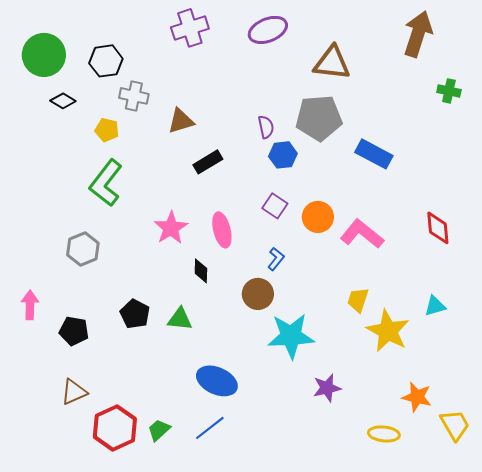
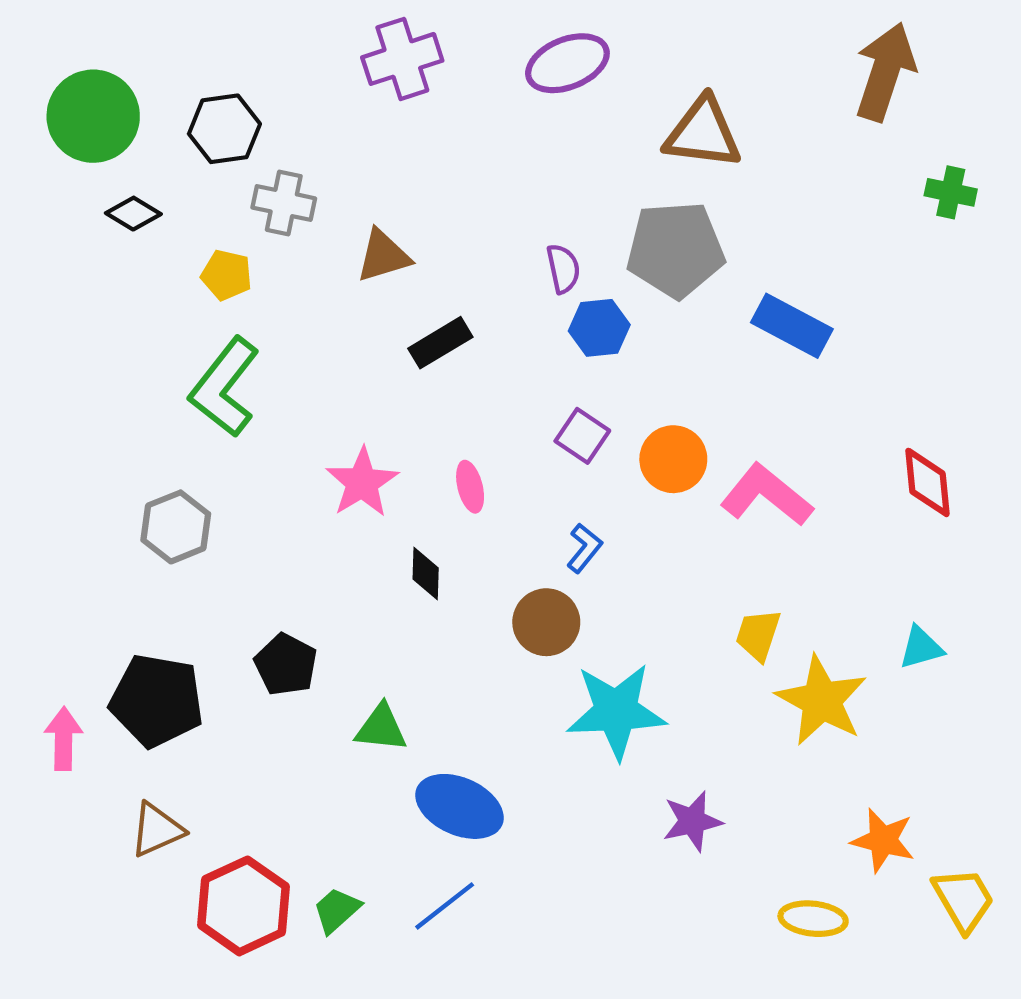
pink ellipse: (222, 230) -> (470, 487), size x0.7
pink arrow: (30, 305) -> (64, 739), moved
green triangle: (180, 319) -> (381, 728), moved
black pentagon: (74, 331) -> (157, 701), size x1.5

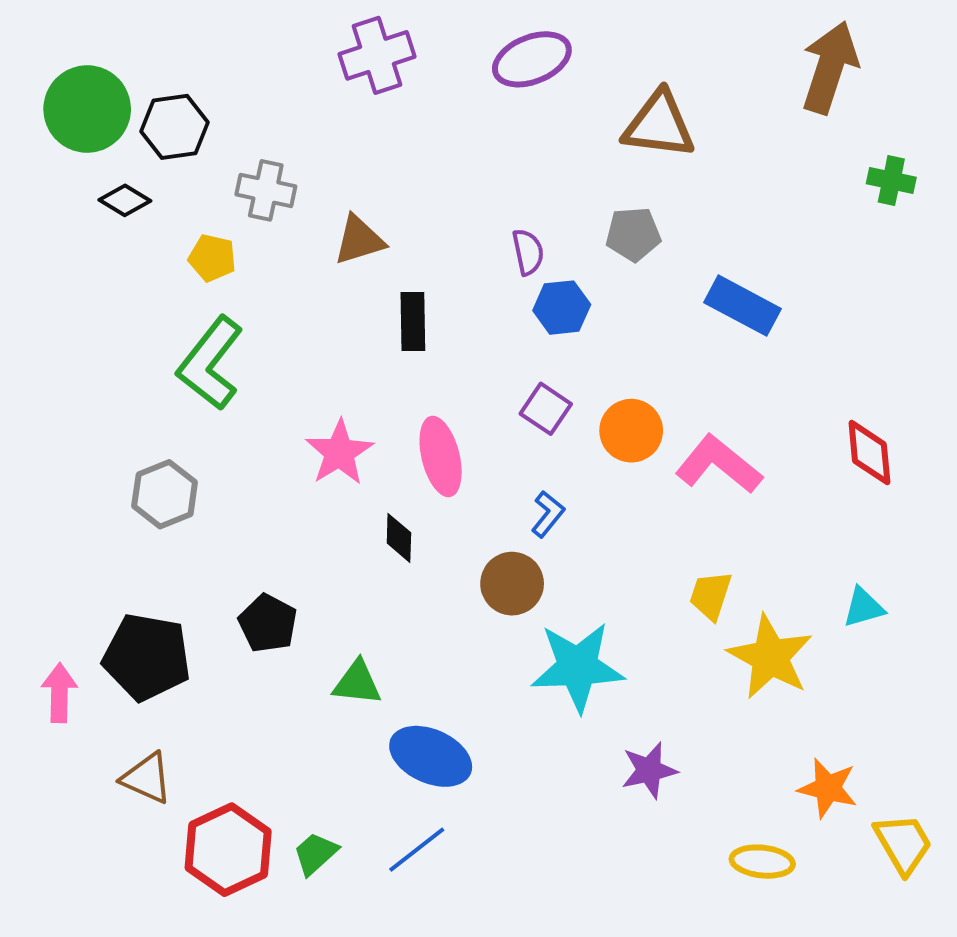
black hexagon: (224, 129) -> (175, 127), moved
gray pentagon: (675, 250) -> (633, 234), size x0.6
black rectangle: (440, 343) -> (413, 321), turned -60
pink ellipse: (470, 487) -> (441, 456), size x1.6
brown triangle: (157, 830) -> (147, 778), turned 48

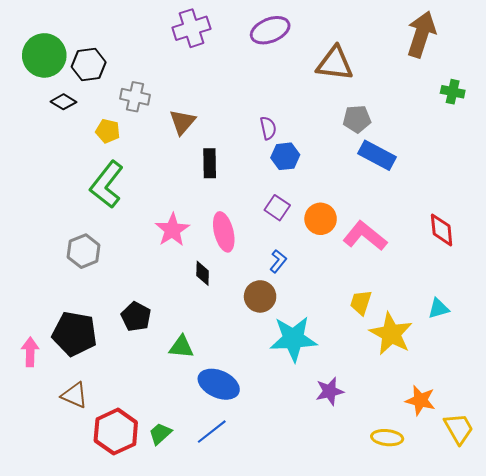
gray pentagon: (633, 234) -> (357, 119), moved
brown triangle: (359, 240) -> (182, 122), turned -32

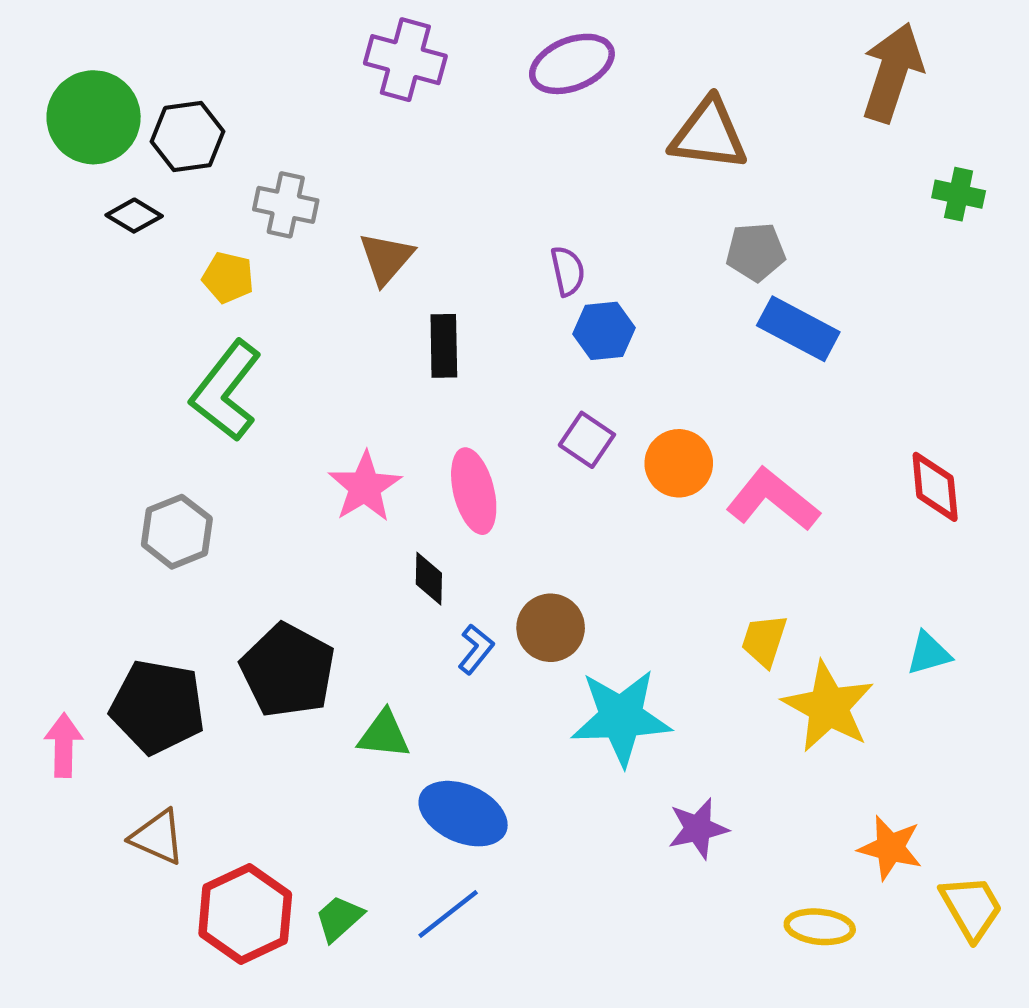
purple cross: (191, 28) -> (405, 60), turned 33
blue L-shape: (278, 261) -> (476, 649), moved
black pentagon: (136, 317) -> (288, 670), size x1.5

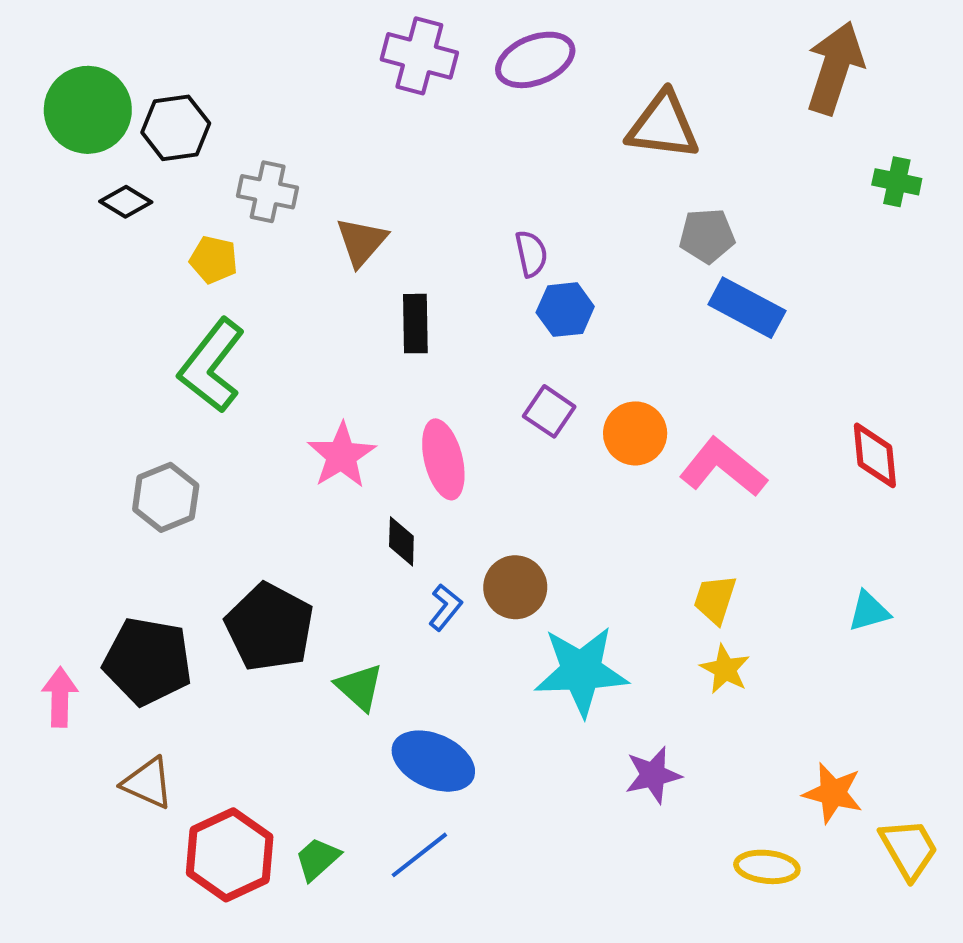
purple cross: (405, 60) -> (419, 56), moved
yellow star: (828, 707) -> (725, 669), moved, size x0.6
green triangle: (384, 735) -> (359, 687), turned 36

